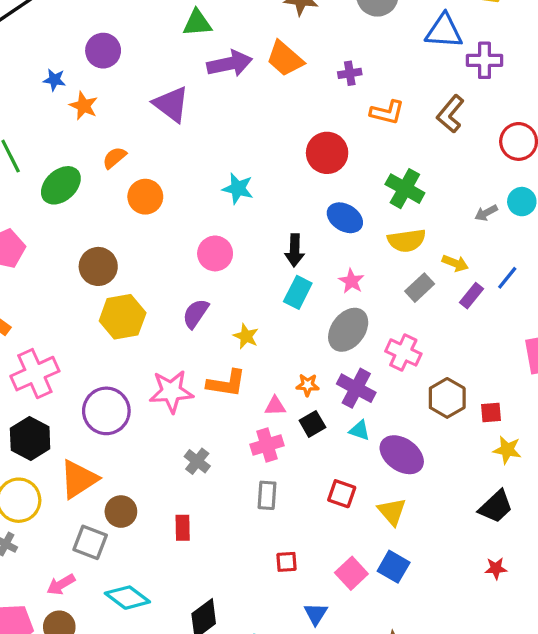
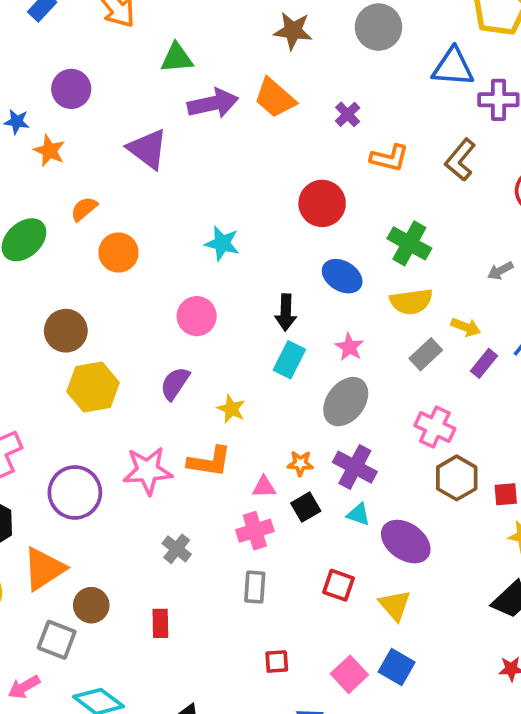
purple cross: (350, 73) -> (348, 114), turned -35
pink cross: (403, 352) -> (435, 427), moved

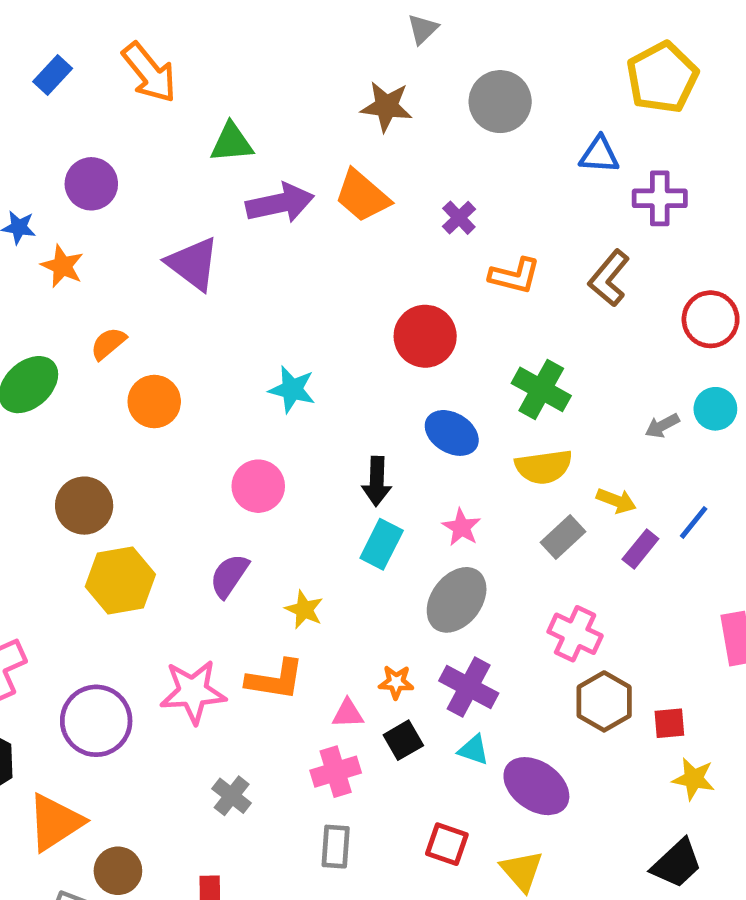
blue triangle: (453, 67) -> (599, 155), size x0.7

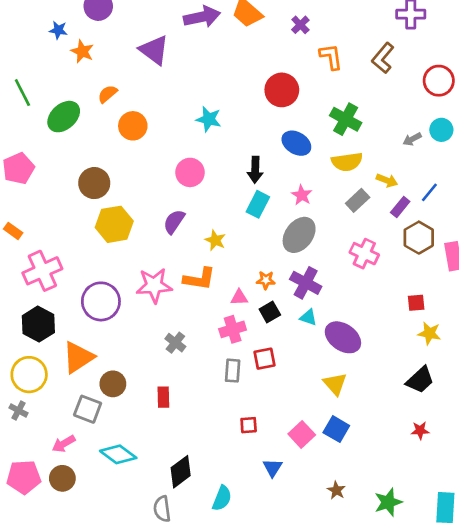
orange L-shape: (515, 276) -> (331, 57), turned -112
brown hexagon: (604, 701) -> (419, 238), moved
red square: (447, 844) -> (264, 359), moved, turned -30

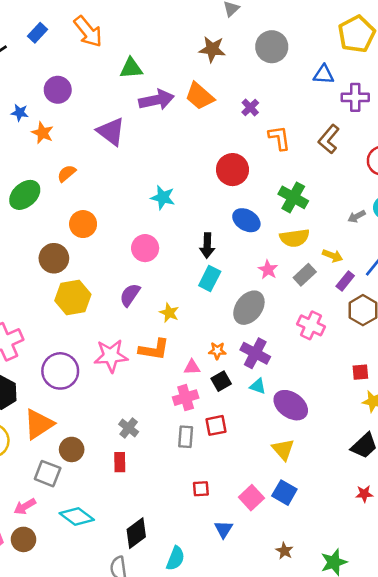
orange circle: (133, 126) -> (83, 224), moved
pink star: (302, 195) -> (268, 270), moved
gray cross: (175, 343) -> (129, 428), moved

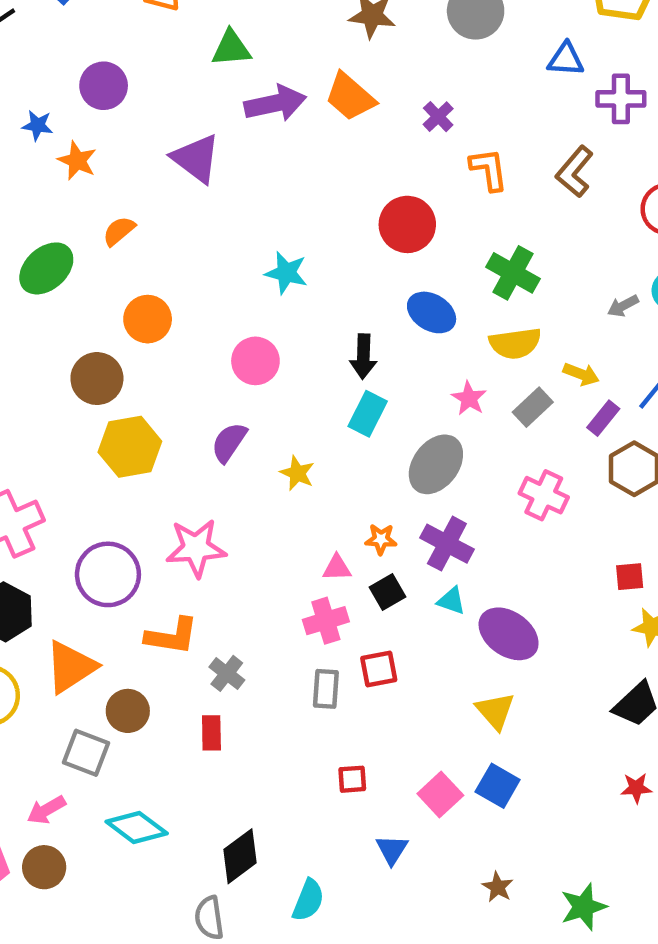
orange L-shape: (154, 349) -> (172, 636), moved

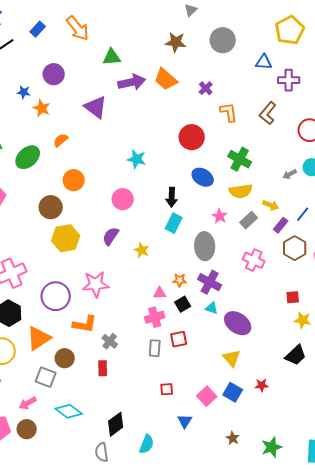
gray ellipse: (436, 464) -> (205, 246), turned -40
red star: (636, 788) -> (262, 385), moved

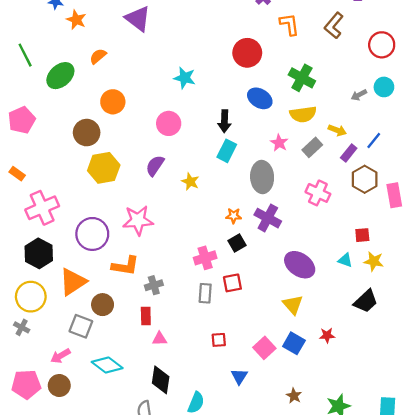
pink triangle: (160, 293) -> (160, 339), moved
cyan triangle: (212, 308) -> (345, 260), moved
gray cross: (110, 341) -> (154, 285), turned 35
black diamond: (116, 424) -> (161, 380), turned -45

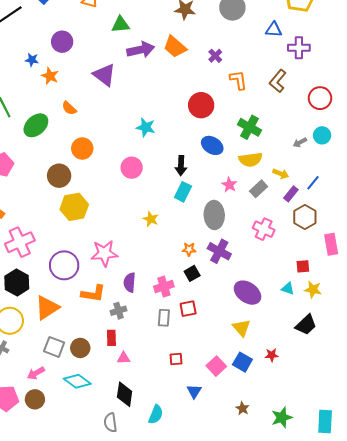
orange semicircle: (98, 56) -> (69, 108), turned -98
purple semicircle: (155, 166) -> (130, 282), moved, turned -30
pink rectangle: (394, 195) -> (331, 244), moved
brown circle: (103, 305) -> (80, 348), moved

